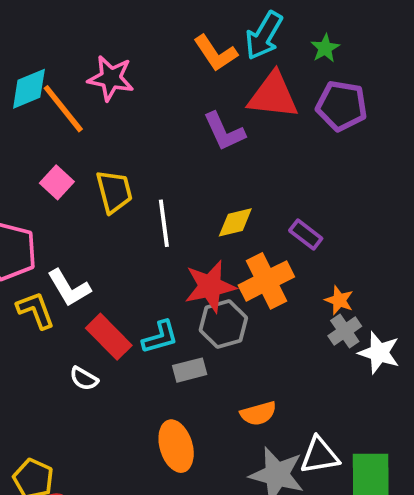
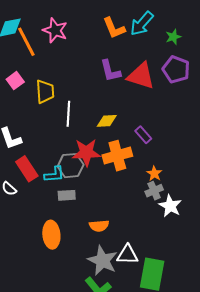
red triangle: (273, 95) -> (141, 76), moved
gray hexagon: (223, 324) -> (71, 166), moved

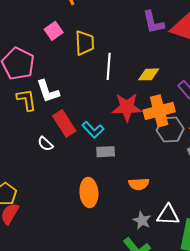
gray hexagon: (71, 166) -> (170, 129), moved
cyan L-shape: (54, 174) -> (93, 130), turned 50
gray star: (102, 261) -> (142, 220), size x0.6

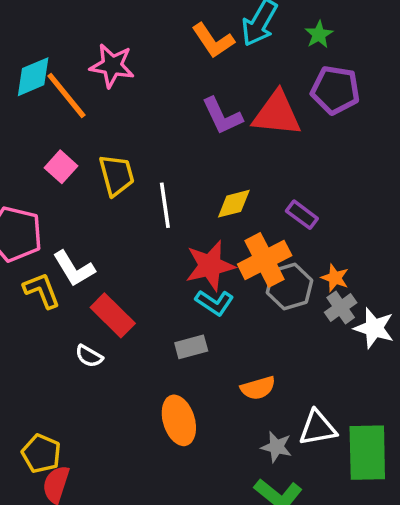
cyan L-shape: (93, 130) -> (215, 303), moved

